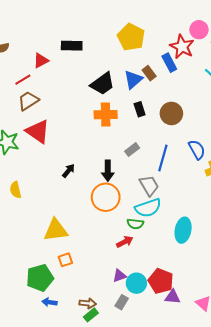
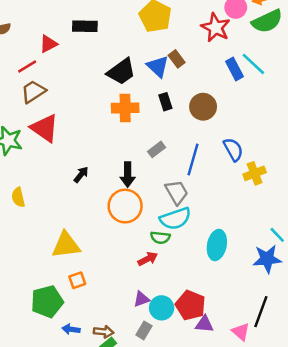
blue rectangle: (169, 63) -> (234, 69), moved
blue triangle: (133, 80) -> (158, 66), turned -36
blue arrow: (49, 302) -> (71, 329), moved

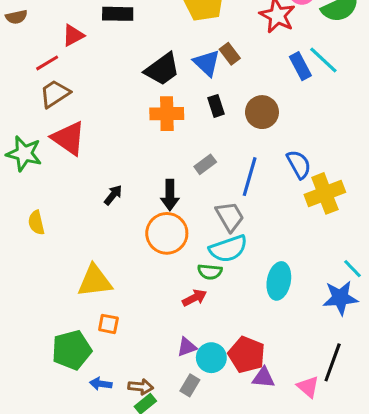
yellow cross: (255, 173) -> (325, 193), size x1.4
orange square: (77, 280) -> (108, 324), turned 30

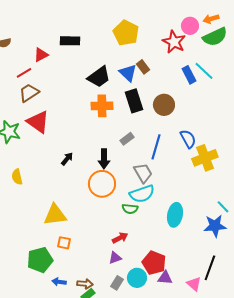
black rectangle: (216, 106) -> (134, 101), size x1.6
red arrow: (194, 298) -> (120, 238), moved
cyan circle: (211, 358) -> (137, 278), moved

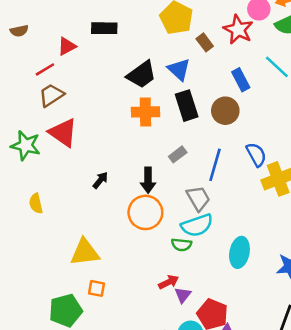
brown rectangle: (143, 67) -> (205, 42), moved
blue rectangle: (189, 75) -> (241, 80), moved
purple triangle: (115, 258) -> (183, 295), moved, turned -32

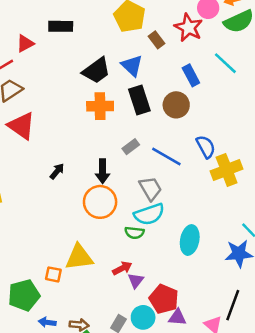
blue line: (215, 165) -> (166, 156), turned -76
yellow triangle: (85, 252) -> (79, 257), moved

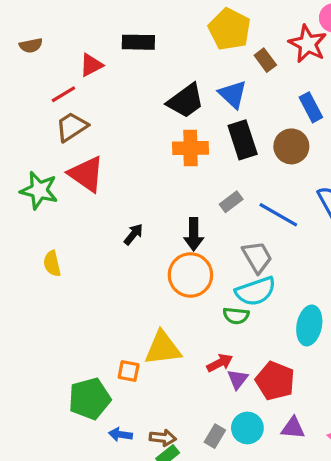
red pentagon: (164, 299) -> (275, 381), moved

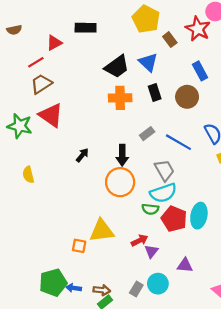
black rectangle: (243, 140) -> (155, 93), size x0.7
red pentagon: (275, 381) -> (174, 219), moved
green pentagon: (90, 399) -> (53, 283), moved
purple triangle: (293, 428) -> (185, 265), moved

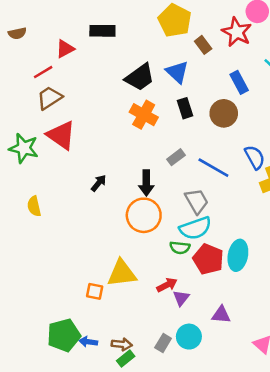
orange cross: (120, 98) -> (144, 115), turned 30

